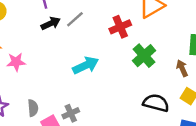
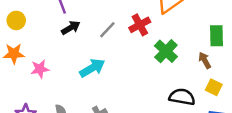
gray line: (75, 19) -> (107, 30), moved
cyan arrow: (86, 65) -> (92, 68), moved

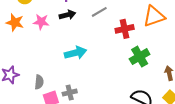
gray line: (107, 30) -> (99, 12), moved
pink star: (40, 69) -> (41, 22), moved

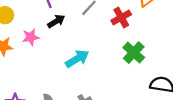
green cross: (140, 57) -> (134, 53), moved

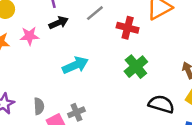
red cross: (121, 17) -> (128, 28), turned 36

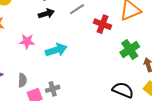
pink star: (29, 36) -> (27, 41), moved
green cross: (136, 67) -> (130, 50), moved

